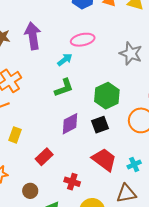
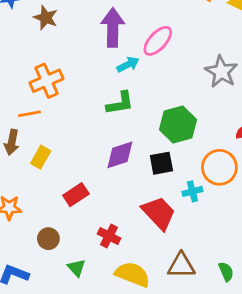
purple arrow: (33, 36) -> (113, 28), moved
pink ellipse: (83, 40) -> (158, 41), turned -45
cyan cross: (134, 164) -> (192, 191), moved

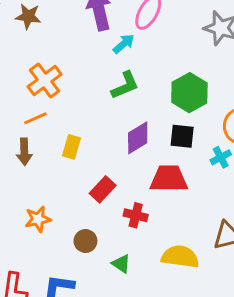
yellow rectangle: (41, 157) -> (71, 147), moved
black square: (161, 163) -> (182, 136), turned 30
red trapezoid: (159, 213) -> (169, 179), moved, turned -33
red cross: (109, 236) -> (136, 215), moved

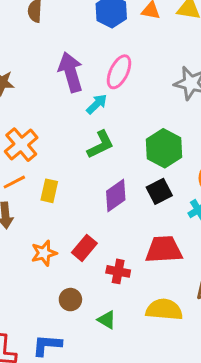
black square: (182, 136) -> (159, 191), turned -30
yellow rectangle: (71, 147) -> (49, 191), moved
red trapezoid: (169, 179) -> (164, 249), moved
orange star: (38, 219) -> (44, 253), moved

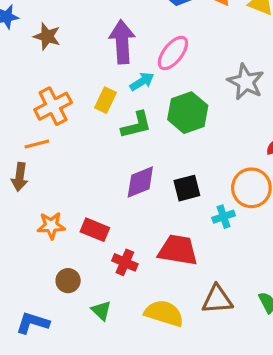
green hexagon: (164, 148) -> (188, 113), moved
yellow rectangle: (49, 191) -> (106, 100), moved
red rectangle: (84, 248) -> (95, 230), turned 60

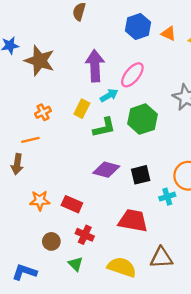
brown star: (47, 36) -> (40, 61), size x1.5
orange cross: (53, 106) -> (43, 112), size x0.6
purple diamond: (140, 182) -> (106, 170), turned 36
red cross: (125, 262) -> (85, 235), moved

